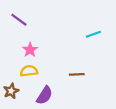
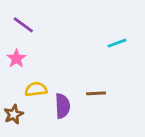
pink star: (30, 50) -> (16, 58), moved
purple semicircle: (44, 95) -> (63, 106), moved, turned -36

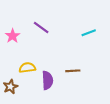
purple line: (23, 25) -> (41, 27), moved
pink star: (16, 58) -> (13, 36), moved

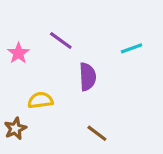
brown line: (73, 71) -> (97, 133), moved, turned 40
purple semicircle: (47, 80) -> (88, 77), moved

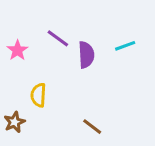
purple semicircle: (88, 77) -> (86, 55), moved
yellow semicircle: (40, 100) -> (38, 95), turned -80

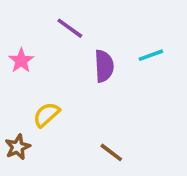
purple line: (58, 38) -> (70, 28), moved
yellow semicircle: (38, 95) -> (46, 115), turned 45

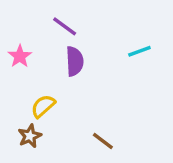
purple semicircle: (104, 66) -> (75, 61), moved
brown star: (18, 147) -> (30, 136), moved

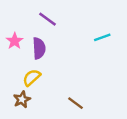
purple semicircle: (75, 61) -> (39, 48), moved

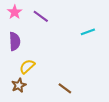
pink star: (15, 41) -> (15, 12), moved
purple semicircle: (39, 48) -> (15, 41), moved

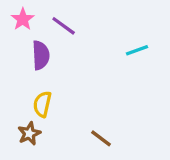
purple semicircle: (15, 41) -> (41, 55), moved
yellow semicircle: (27, 66) -> (42, 104), turned -35

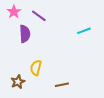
yellow semicircle: (42, 104) -> (36, 68), moved
brown line: (101, 138) -> (62, 85), turned -48

